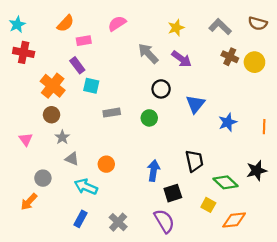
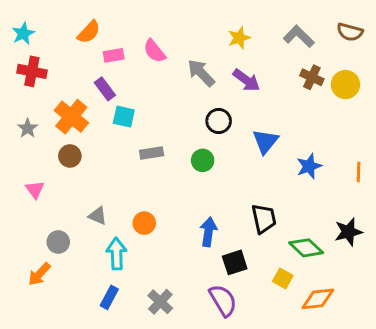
pink semicircle: (117, 23) -> (154, 51), moved, turned -96
gray star: (62, 137) -> (28, 128), moved
cyan arrow: (86, 187) -> (117, 254), turned 65

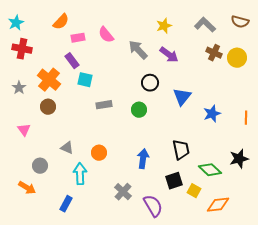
black square: (235, 262) -> (174, 181), moved
orange arrow: (39, 274) -> (27, 188), turned -102
blue rectangle: (109, 297) -> (66, 204), moved
gray cross: (160, 302) -> (123, 192), moved

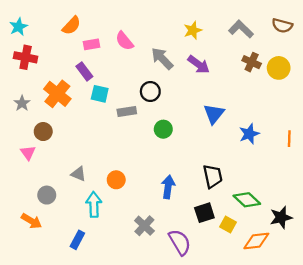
black circle: (150, 83) -> (150, 91), moved
gray rectangle: (104, 105) -> (127, 111), moved
brown circle: (48, 107) -> (43, 132), moved
black star: (239, 159) -> (281, 217), moved

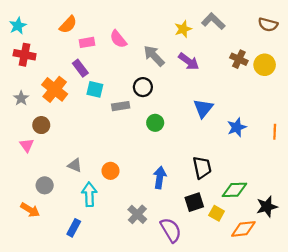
gray L-shape: (241, 29) -> (213, 21), moved
green diamond: (247, 200) -> (234, 190), turned -45

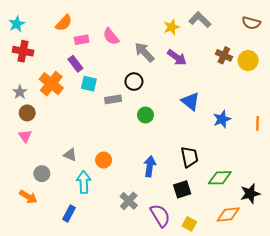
blue triangle: (203, 108) -> (190, 101), turned -30
brown circle: (41, 125) -> (27, 113), moved
yellow square: (217, 213) -> (189, 224), moved

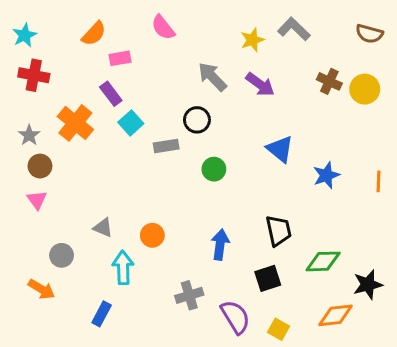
pink semicircle: (111, 37) -> (163, 28), moved
cyan square: (89, 84) -> (131, 123), turned 35
gray cross: (129, 201) -> (189, 295), turned 30

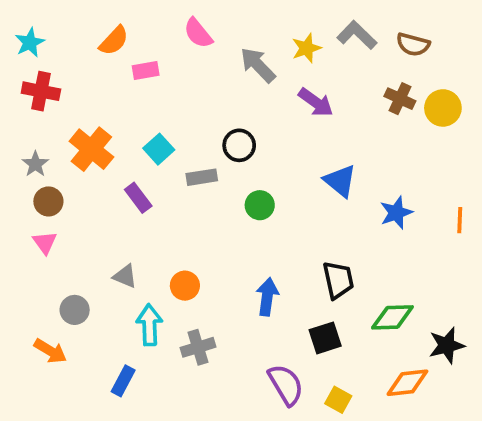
brown semicircle: (369, 34) -> (413, 44), moved
gray arrow: (212, 77) -> (258, 65), moved
purple rectangle: (111, 94) -> (138, 198), moved
gray cross: (189, 295) -> (198, 347), moved

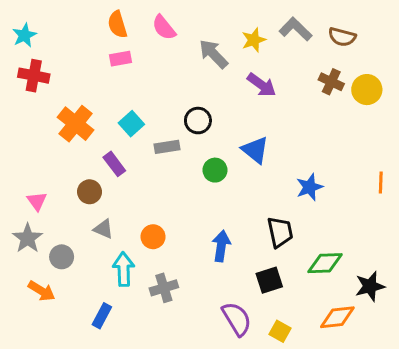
orange semicircle: (114, 41) -> (117, 24), moved, turned 120
gray star: (35, 164) -> (28, 238), moved, size x1.4
blue triangle: (340, 181) -> (255, 150), moved
brown circle: (48, 201) -> (89, 192), moved
blue star: (396, 213) -> (310, 187), moved

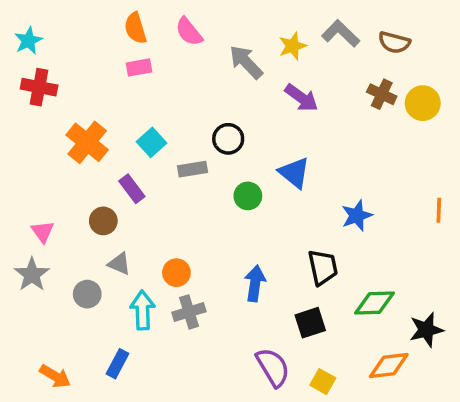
gray circle: (62, 257) -> (87, 294), moved
gray cross: (164, 288) -> (189, 312), moved
orange arrow: (41, 291) -> (55, 376), moved

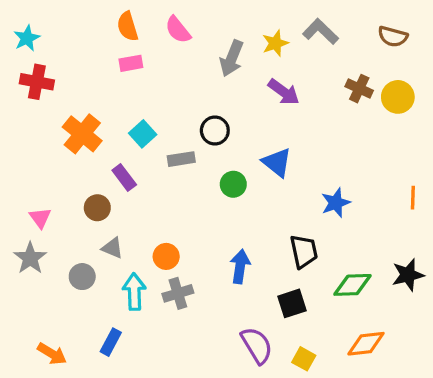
brown semicircle: (394, 42) -> (393, 37), moved
gray arrow: (246, 62) -> (232, 58), turned -114
black star: (426, 330) -> (408, 275), moved

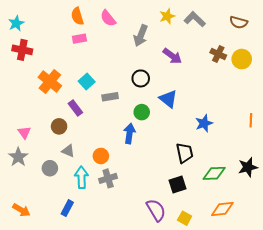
yellow star: (275, 43) -> (167, 16), moved
black circle: (215, 131) -> (141, 78), moved
blue arrow: (240, 266) -> (129, 134), moved
orange arrow: (52, 354) -> (21, 210), moved

